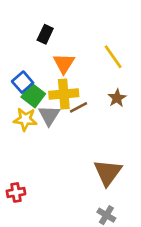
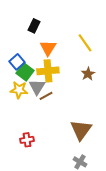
brown line: (78, 107) -> (46, 96), moved
red cross: (16, 192) -> (27, 140), moved

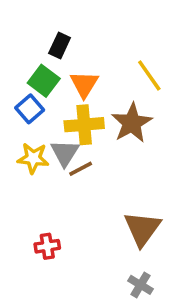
green square: (25, 72) -> (44, 81), moved
brown star: (88, 74) -> (132, 123), moved, size x1.6

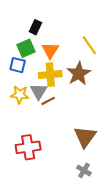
green square: (44, 81) -> (26, 48), turned 30
blue square: (30, 109) -> (18, 65), turned -35
red cross: (47, 246) -> (28, 147), size x1.6

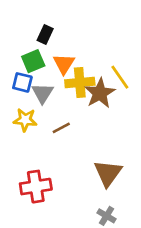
yellow line: (89, 45) -> (120, 77), moved
yellow cross: (50, 75) -> (80, 82), moved
gray triangle: (39, 91) -> (42, 93), moved

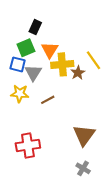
brown star: (100, 93) -> (78, 73), size x0.6

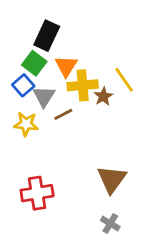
black rectangle: (35, 27) -> (47, 36), size x1.5
green square: (26, 48) -> (34, 63), turned -30
blue square: (18, 64) -> (23, 85), turned 35
brown line: (48, 100) -> (63, 114), moved

